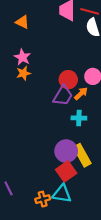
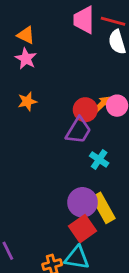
pink star: (22, 57) -> (26, 59), moved
orange arrow: (81, 94) -> (102, 104), moved
cyan cross: (79, 118) -> (99, 159), turned 32

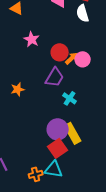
pink star: (26, 59) -> (32, 39), moved
orange star: (27, 101) -> (18, 89), moved
red circle: (85, 110) -> (60, 52), moved

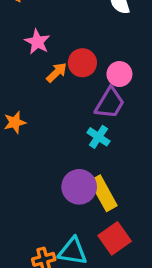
orange arrow: (72, 58) -> (57, 72), moved
purple trapezoid: (55, 77) -> (110, 103), moved
red square: (58, 148) -> (115, 238), moved

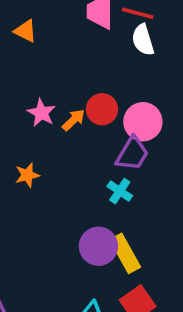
pink star: (37, 42) -> (42, 113), moved
pink circle: (119, 74) -> (143, 122), size x1.4

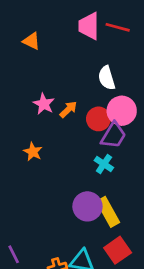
white semicircle: (143, 40) -> (107, 78), moved
red circle: (102, 109) -> (98, 119), moved
orange star: (27, 175) -> (33, 152), turned -30

